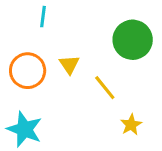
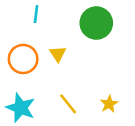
green circle: (133, 40) -> (96, 23), moved
yellow line: (105, 88) -> (68, 104), moved

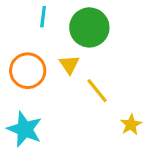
green circle: (96, 23) -> (89, 27), moved
yellow line: (68, 104) -> (97, 91), moved

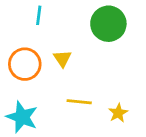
green circle: (89, 27) -> (108, 24), moved
yellow line: (97, 91) -> (79, 102), moved, turned -45

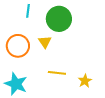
green circle: (108, 24) -> (59, 19), moved

